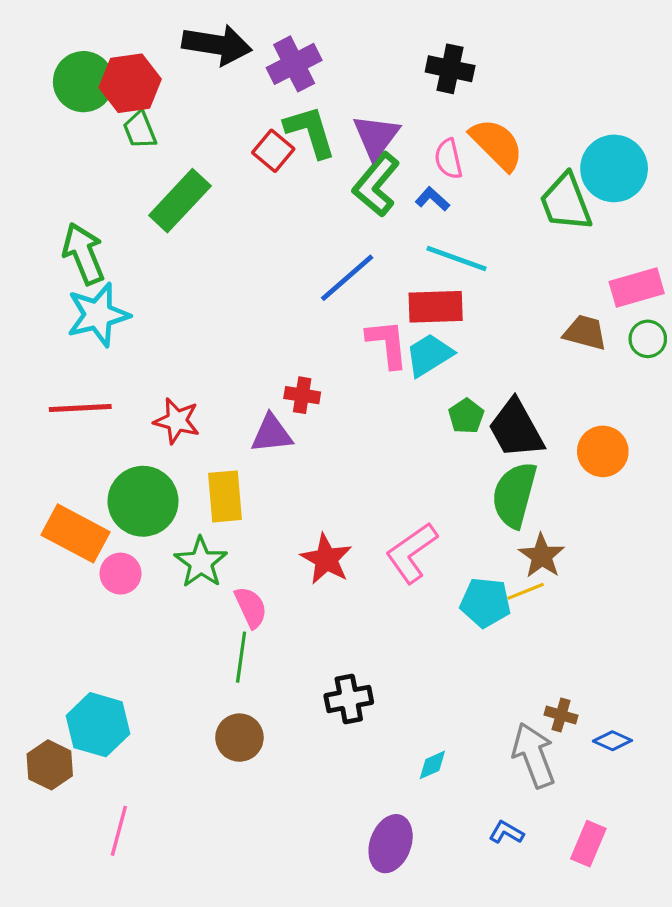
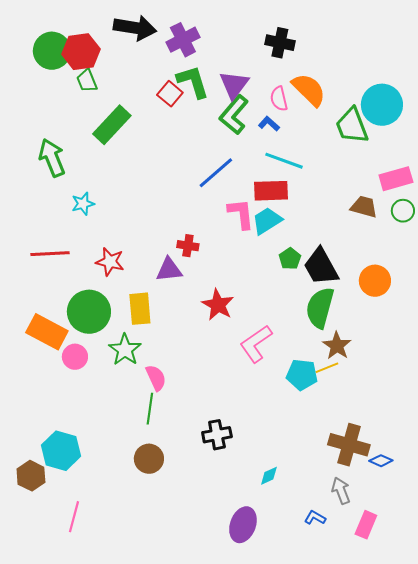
cyan star: (98, 315) -> (83, 204), moved, size x0.6
red star: (326, 559) -> (218, 305), moved
brown cross: (561, 715) -> (349, 445), size x2.0
gray arrow: (534, 755) -> (341, 491), moved, size x0.7

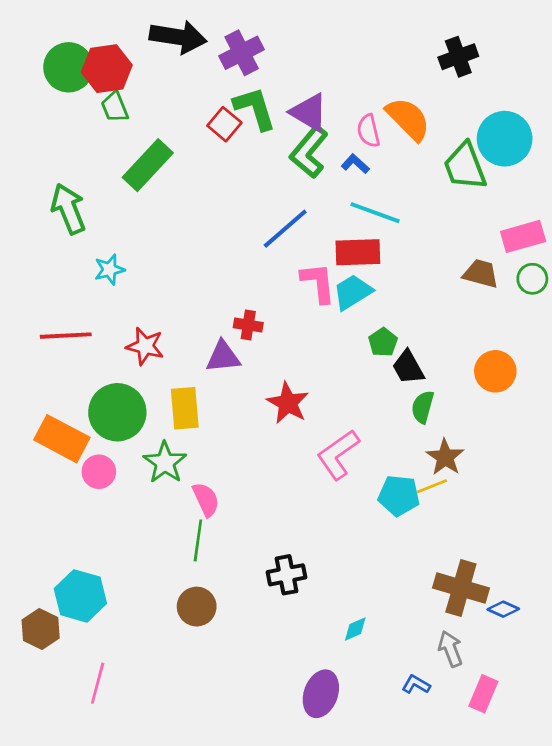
black cross: (280, 43) -> (458, 57), moved, turned -32
purple triangle: (234, 85) -> (309, 112), turned -36
black trapezoid: (321, 267) -> (408, 367), moved, size x0.7
green semicircle: (320, 308) -> (423, 407), size x0.6

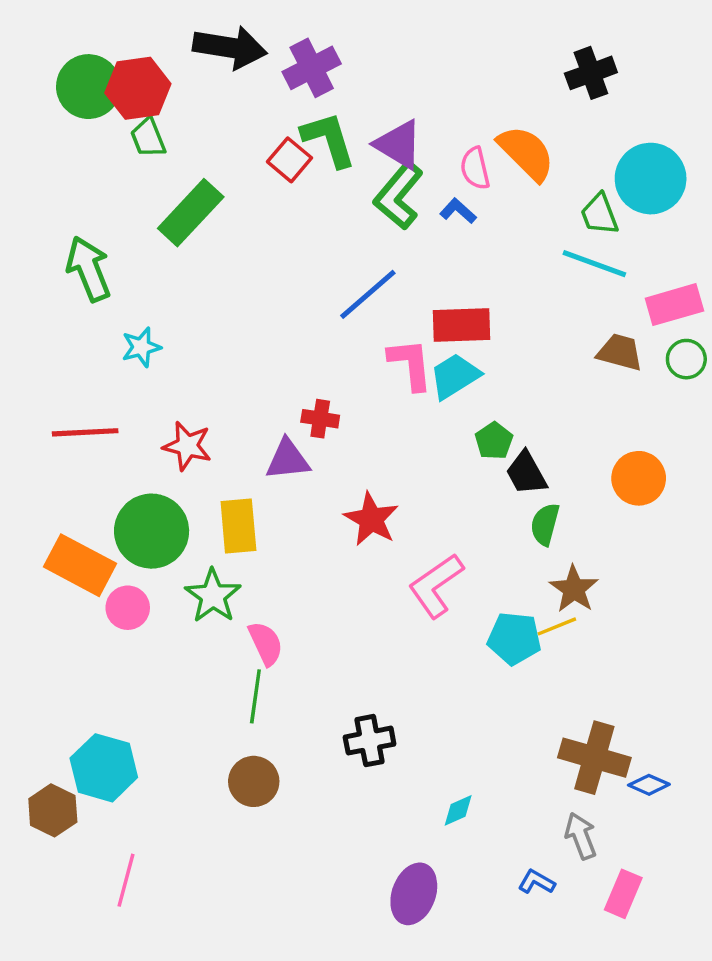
green trapezoid: (465, 166) -> (599, 214), size x0.7
cyan line: (375, 213) -> (594, 264), moved

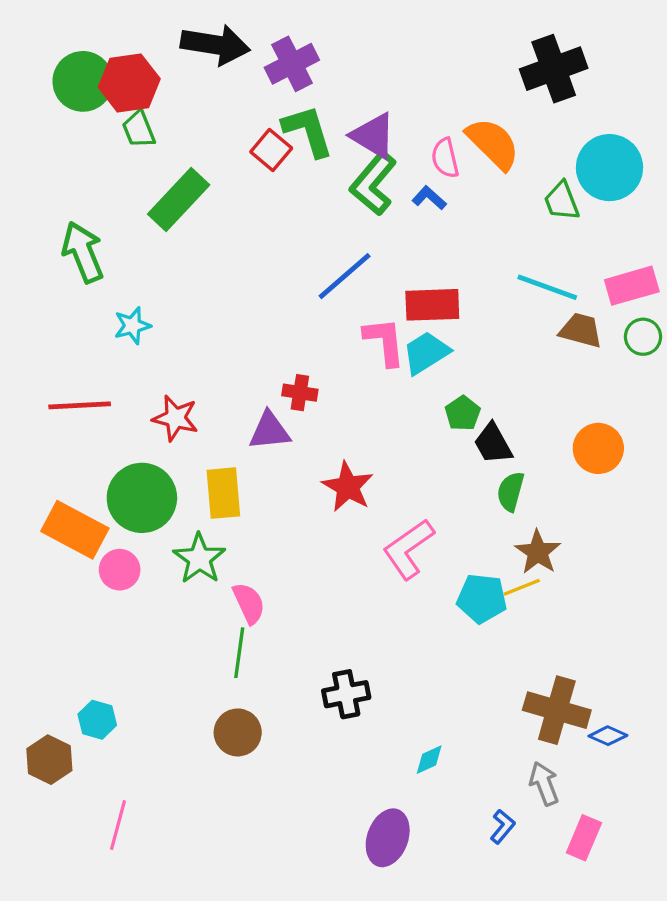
black cross: (591, 73) -> (554, 69), size x1.4
cyan line: (594, 264) -> (547, 287), moved
cyan hexagon: (104, 768) -> (97, 720), size x0.6
blue L-shape: (536, 882) -> (503, 827), turned 100

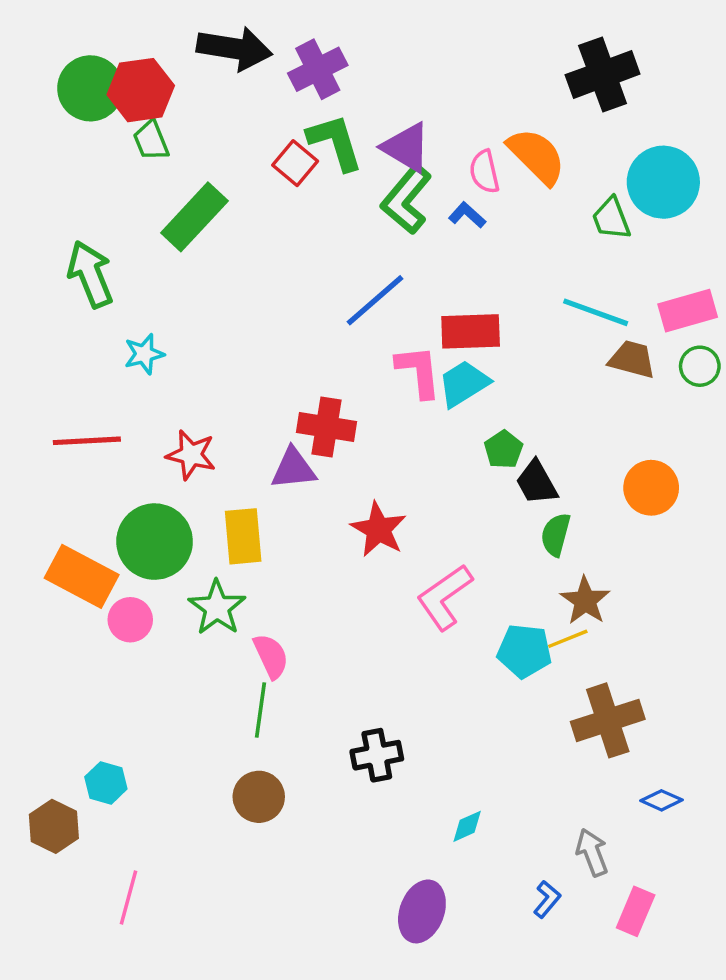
red cross: (300, 393) -> (326, 427), size x1.5
brown cross: (557, 710) -> (608, 720), moved, turned -34

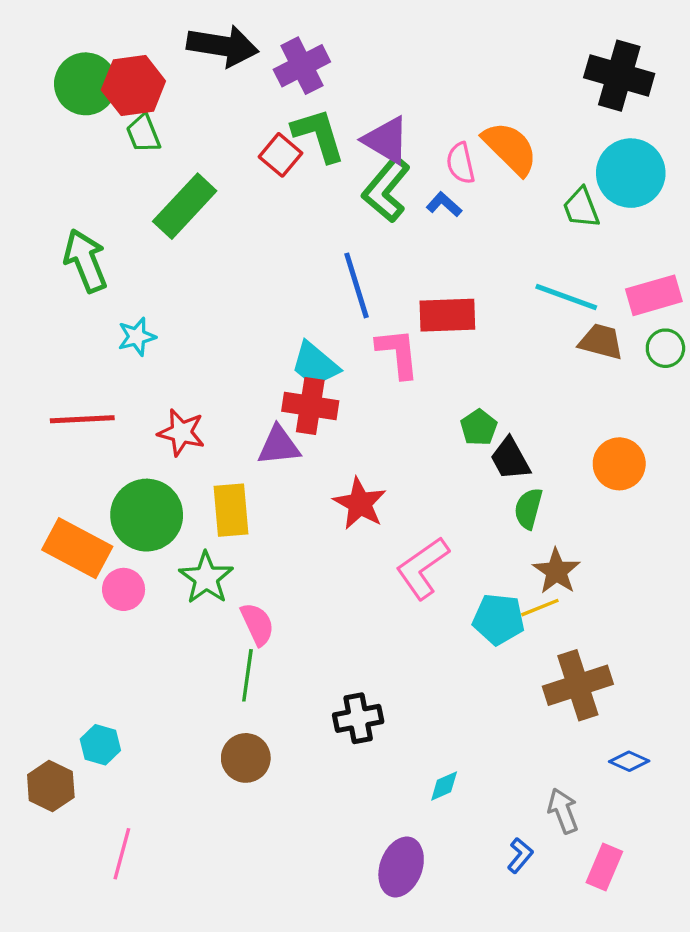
black cross: (603, 74) -> (619, 76), moved, turned 36
blue line: (375, 300) -> (356, 285), turned -66
cyan trapezoid: (464, 384) -> (315, 365), moved, turned -108

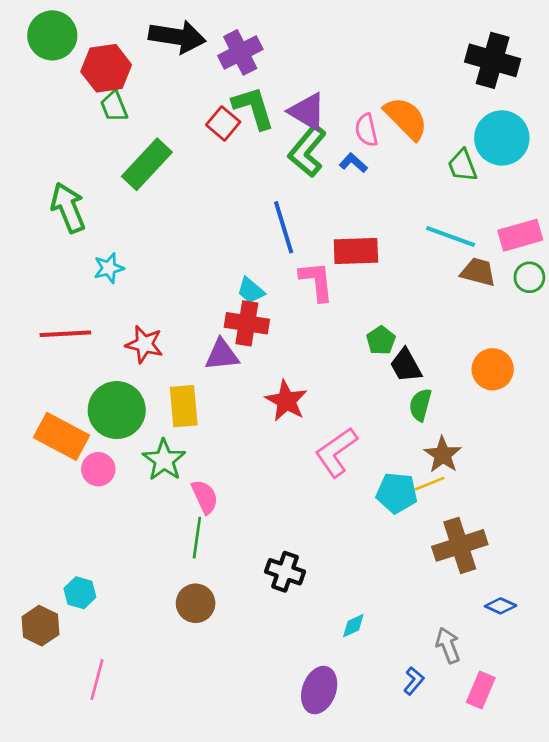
green circle: (86, 84) -> (52, 35), moved
cyan trapezoid: (315, 365) -> (251, 290), size x0.7
black cross: (358, 718) -> (285, 572), turned 30

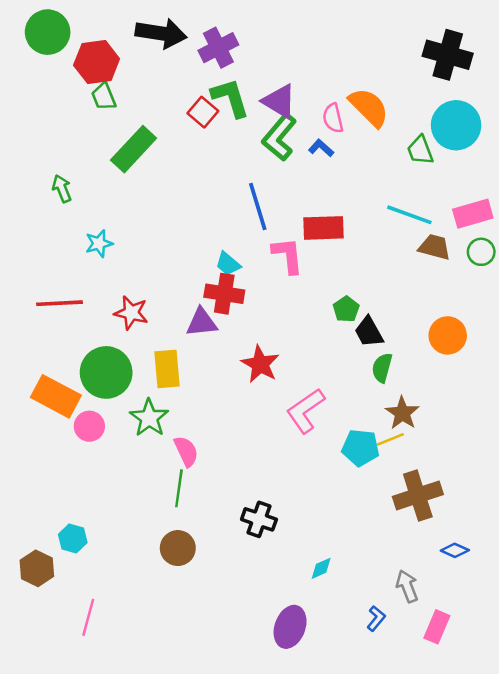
green arrow: (68, 208) -> (62, 189), size x0.6

